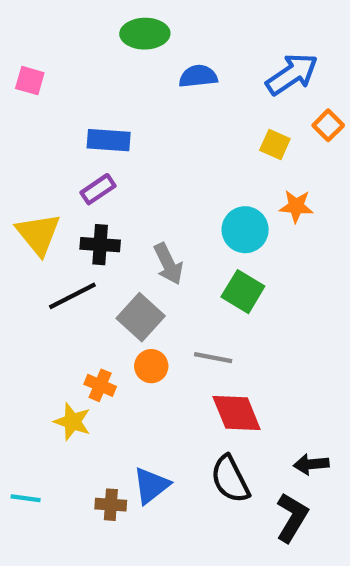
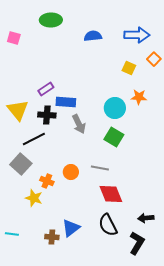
green ellipse: (145, 34) -> (51, 20), moved
blue arrow: (292, 74) -> (137, 35), turned 35
blue rectangle: (109, 140) -> (66, 102), moved
gray square: (141, 317) -> (21, 164), moved

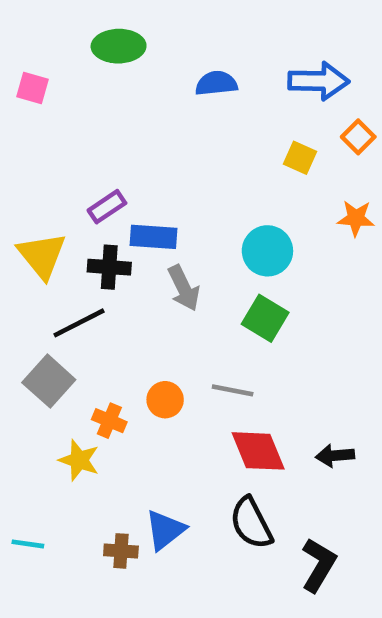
orange star: (139, 97) -> (356, 218), moved
black arrow: (146, 218) -> (335, 456), moved

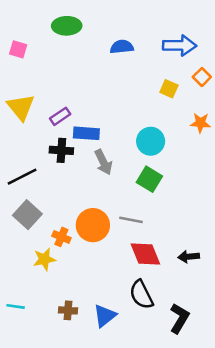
yellow triangle: (42, 255) -> (21, 107), moved
black line: (79, 323) -> (22, 177), moved
orange circle: (165, 400) -> (93, 225), size x1.6
yellow star: (79, 460) -> (44, 259), turned -30
blue triangle: (165, 530) -> (105, 316), moved

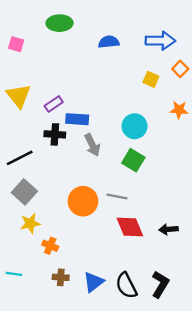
orange cross: (61, 237) -> (50, 246), moved
yellow star: (44, 259) -> (30, 223), moved
black semicircle: (141, 295) -> (126, 286), moved

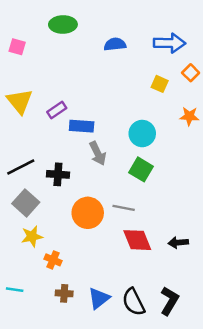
black cross: (55, 134) -> (58, 174), moved

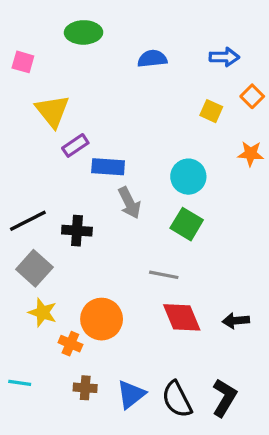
blue arrow: (169, 43) -> (224, 57), size x0.7
yellow triangle: (20, 101) -> (52, 111), moved
orange circle: (88, 213) -> (102, 319), moved
yellow star: (32, 236) -> (43, 312), turned 30

